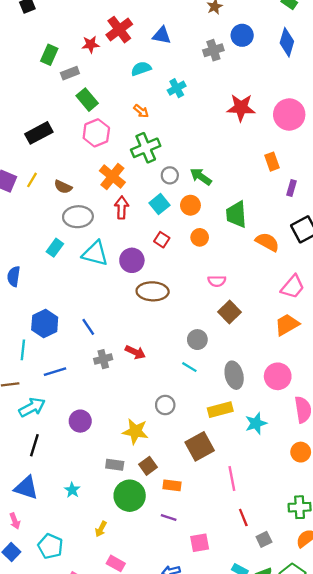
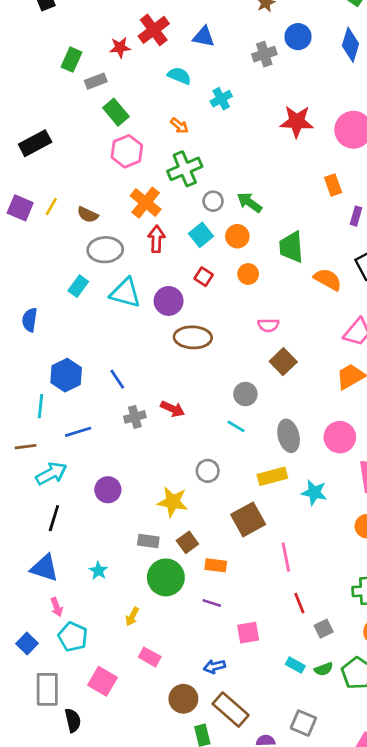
cyan semicircle: (141, 69) -> (179, 76), turned 42
black rectangle: (39, 133) -> (35, 143), moved
cyan star: (256, 423) -> (314, 492), turned 30
pink arrow: (15, 521) -> (57, 607), moved

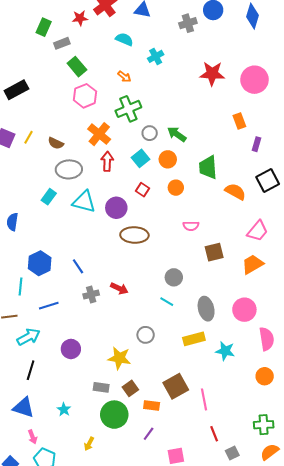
brown square: (283, 362) -> (214, 252), moved, turned 30
brown square: (248, 519) -> (176, 386), moved
purple line: (212, 603) -> (149, 434), turned -72

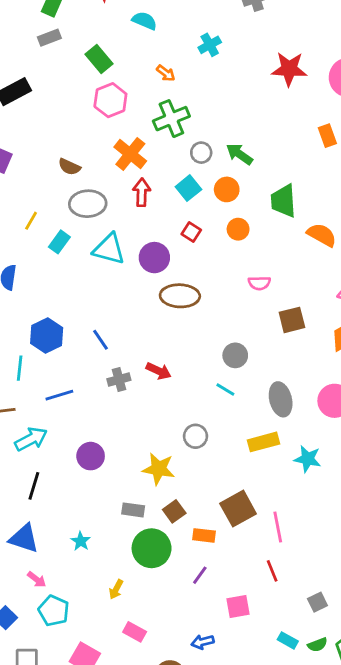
cyan semicircle: (124, 39) -> (144, 21), moved
gray rectangle: (62, 43) -> (49, 38), moved
yellow line: (29, 137) -> (31, 221), moved
red line: (214, 434) -> (272, 571), moved
pink arrow: (33, 437) -> (37, 579), turned -32

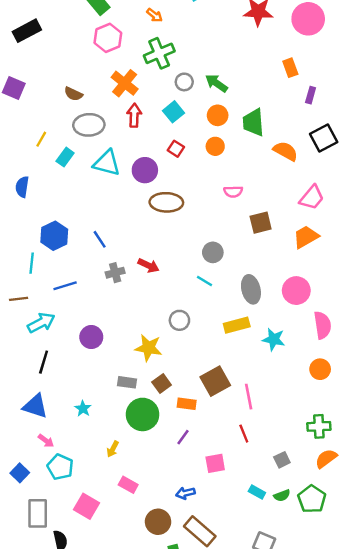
orange circle: (227, 189) -> (218, 115), moved

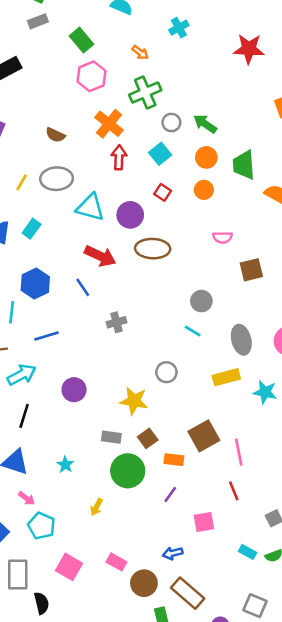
gray ellipse: (89, 125) -> (57, 179), moved
cyan rectangle: (65, 157) -> (32, 229), moved
red arrow: (148, 266) -> (100, 256), moved, size x1.4
gray cross: (115, 273) -> (116, 322), moved
pink rectangle: (128, 485) -> (116, 562), moved

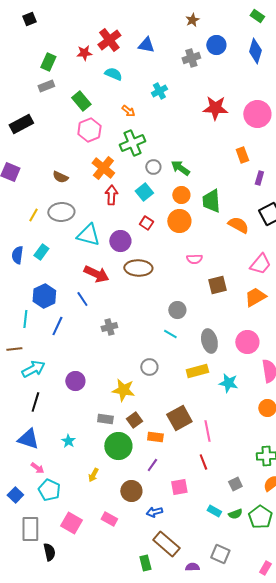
orange circle: (204, 190) -> (179, 221), size x1.5
blue line: (47, 336) -> (57, 326), moved, turned -48
brown circle: (144, 583) -> (131, 491), moved

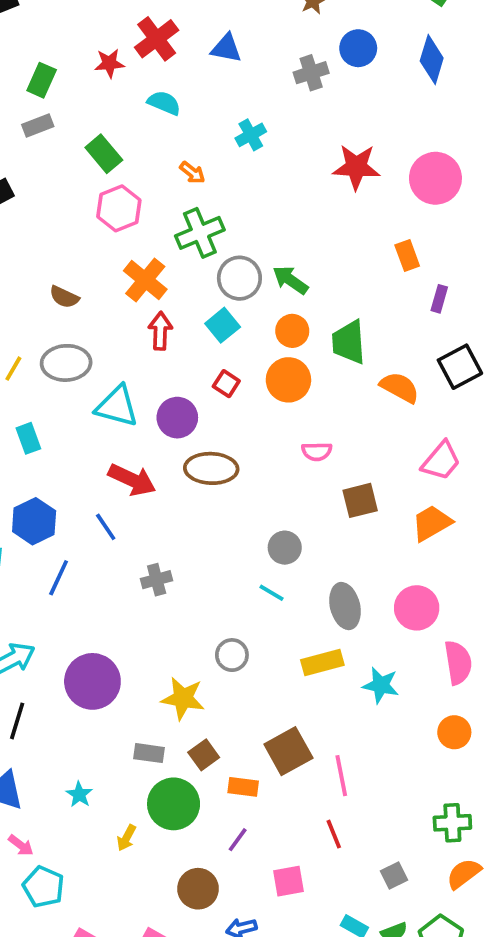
gray circle: (153, 167) -> (239, 278), size x1.5
cyan rectangle: (41, 252) -> (28, 438), turned -56
purple circle: (75, 381) -> (92, 681), size x1.5
yellow arrow: (93, 475) -> (126, 838), moved

